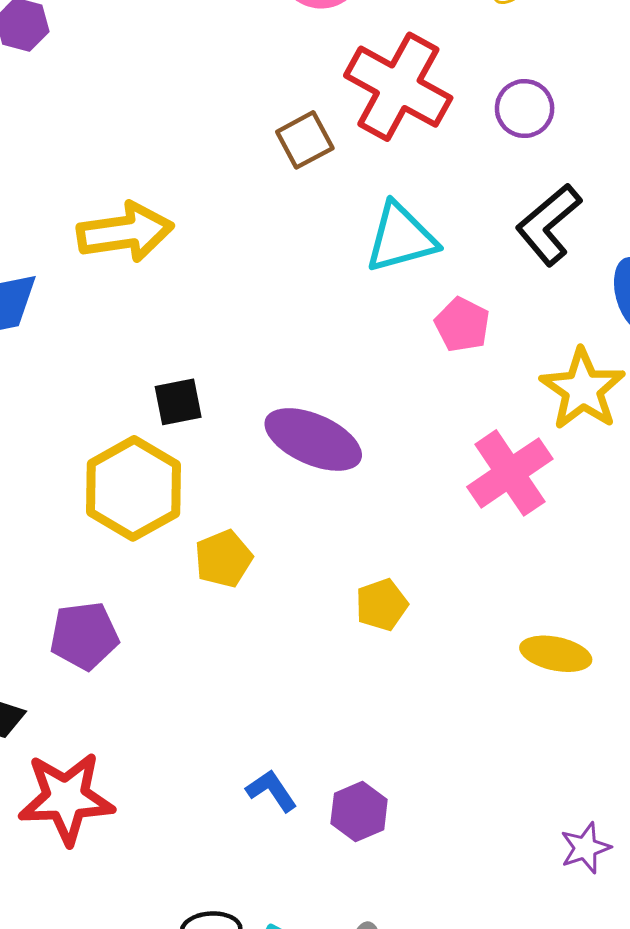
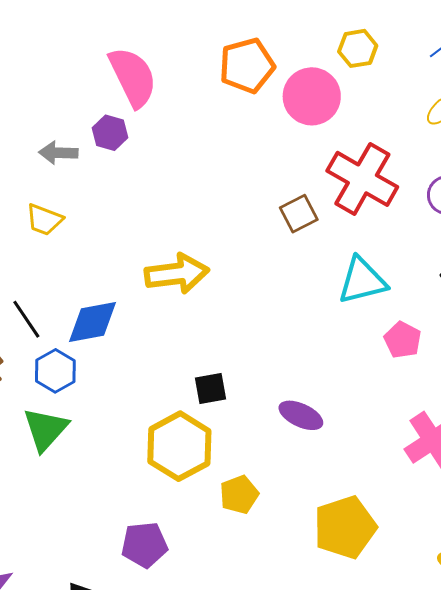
purple ellipse: (313, 439) -> (301, 415), size x0.7
yellow pentagon: (382, 605) -> (345, 527), size x1.8

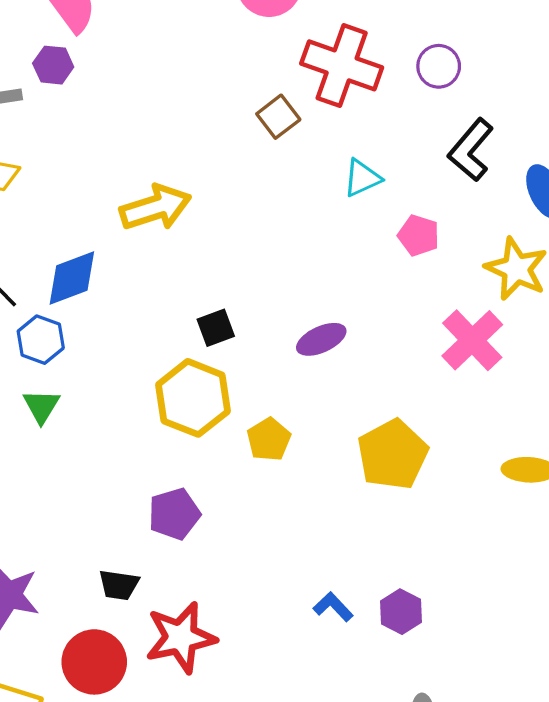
cyan triangle: (362, 281) -> (362, 178), size x0.7
purple ellipse: (301, 415) -> (321, 339), turned -39
green triangle: (45, 429) -> (41, 406), size x0.7

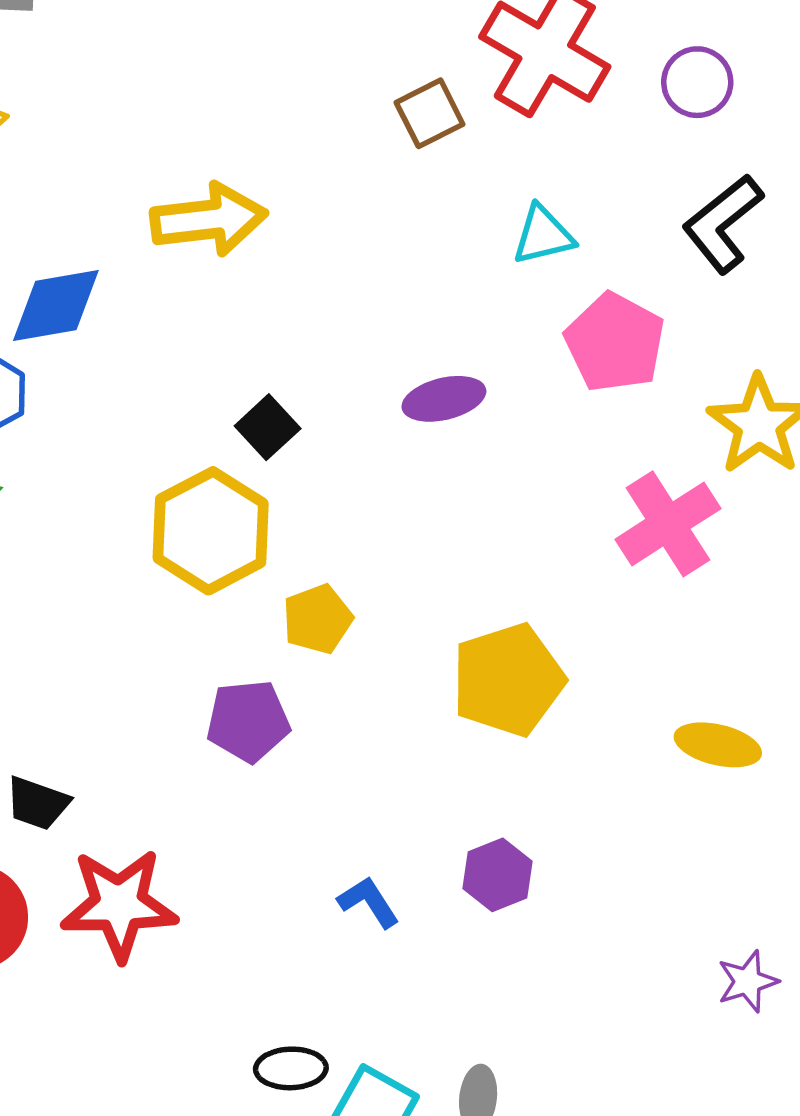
pink pentagon: (419, 235) -> (615, 343), size x1.5
black square: (216, 328) -> (268, 427), turned -33
purple ellipse: (321, 339) -> (444, 399), moved
purple pentagon: (174, 514) -> (248, 721), moved
purple hexagon: (401, 612) -> (498, 875), moved

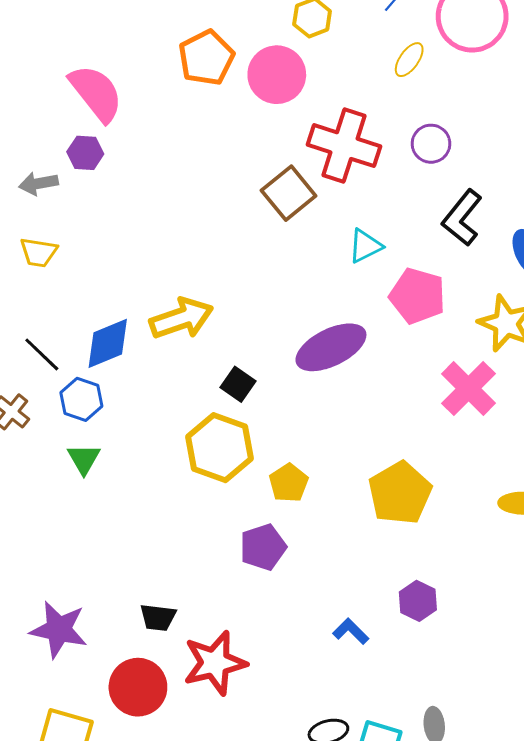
brown square: (430, 113) -> (289, 193), size x1.4
yellow arrow: (209, 220) -> (181, 318), moved
purple ellipse: (444, 399) -> (331, 347), size x1.6

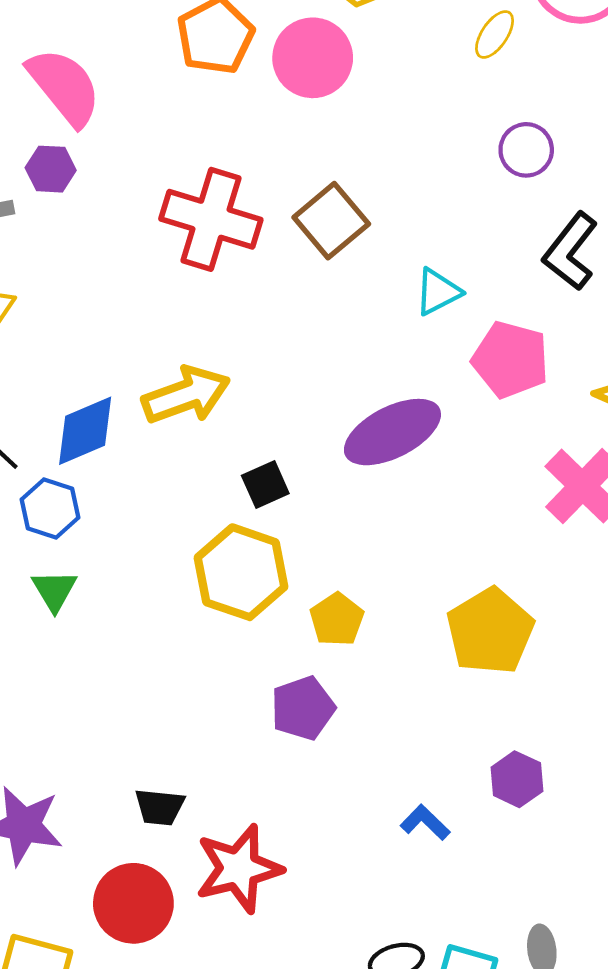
red cross: (344, 146) -> (211, 219), moved
black square: (238, 384) -> (265, 484), turned 32

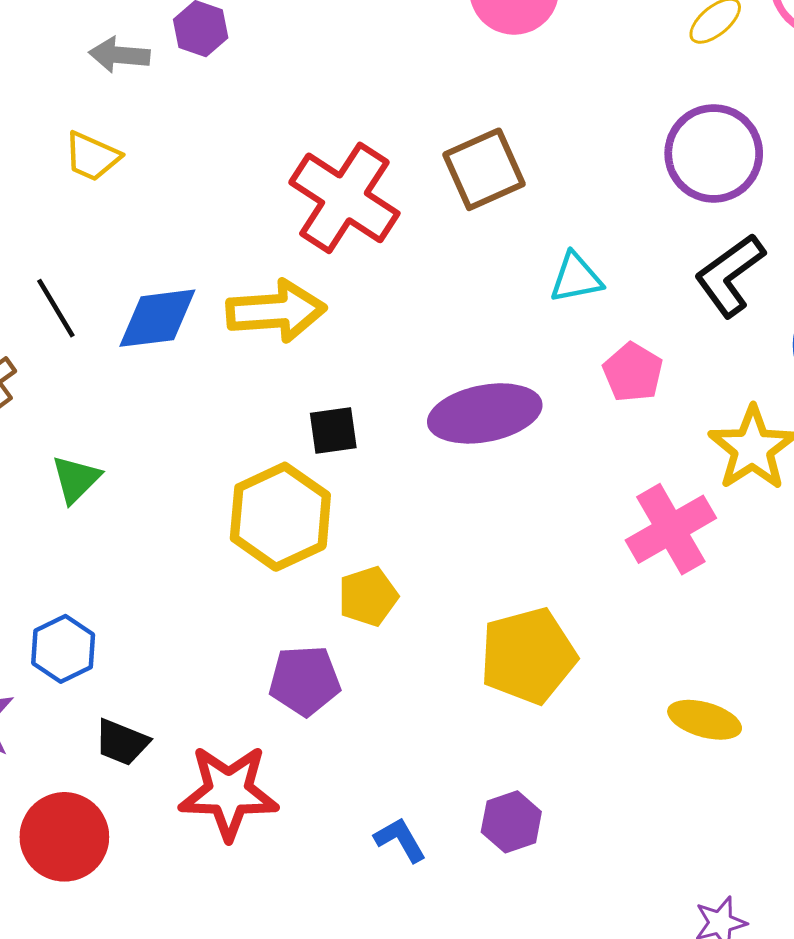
purple circle: (526, 150) -> (714, 153), size x1.6
red cross: (211, 219) -> (344, 198), moved
pink pentagon: (511, 360) -> (633, 372), size x0.7
blue hexagon: (50, 509) -> (63, 649), moved
red star: (239, 869) -> (229, 792), moved

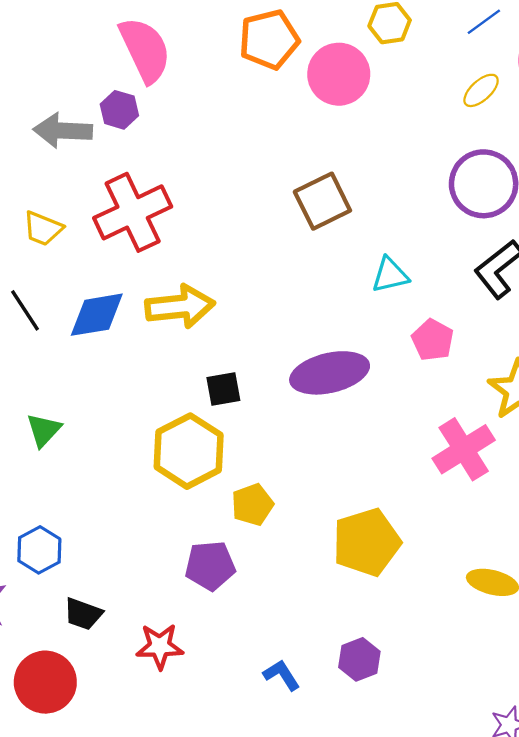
gray arrow: (119, 55) -> (63, 131), size x1.4
yellow trapezoid: (92, 156) -> (43, 229), moved
red cross: (344, 198) -> (133, 212), moved, turned 34
red star: (229, 792) -> (160, 646), size x0.7

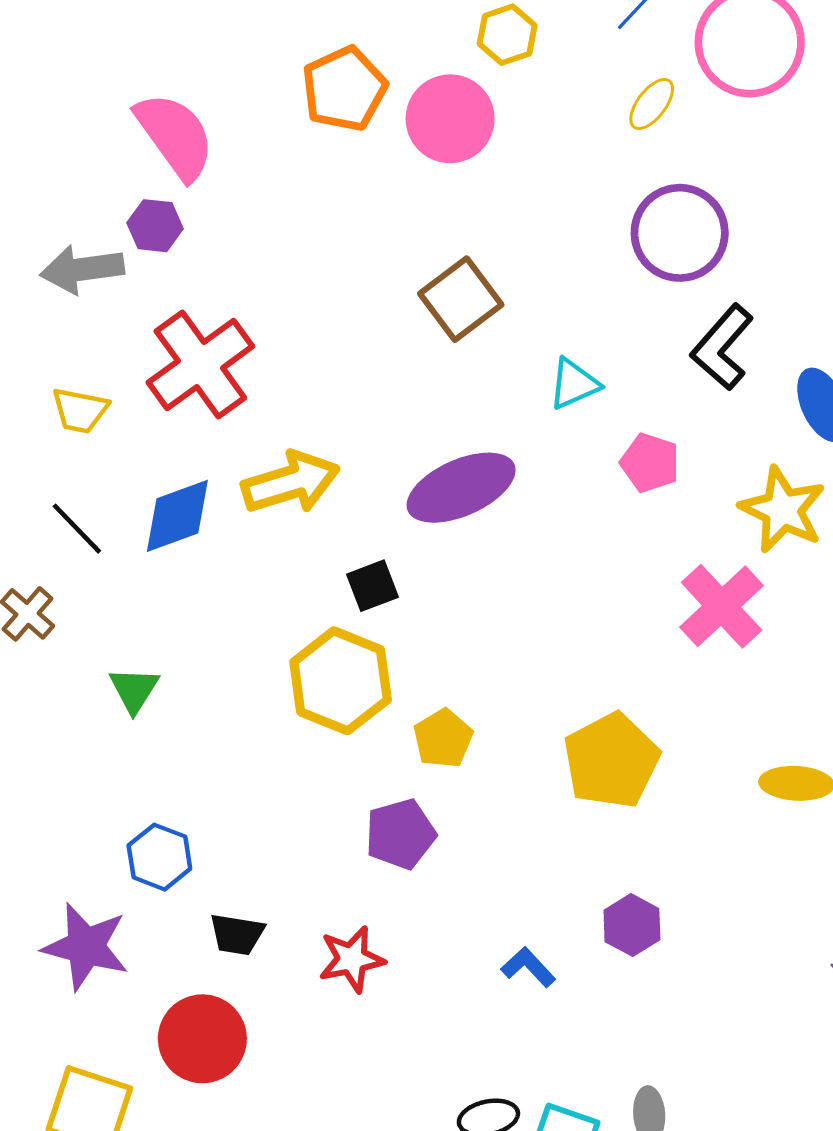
purple ellipse: (330, 373) -> (461, 488), moved

